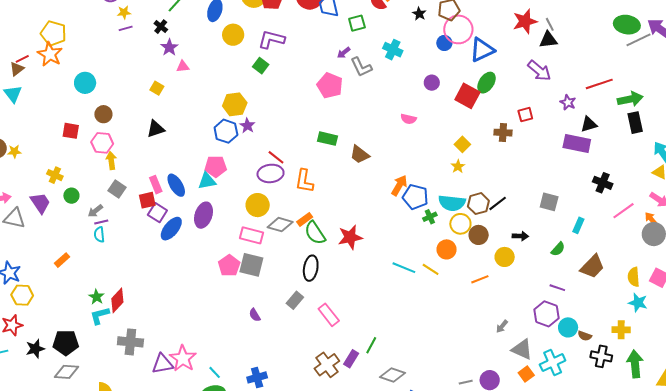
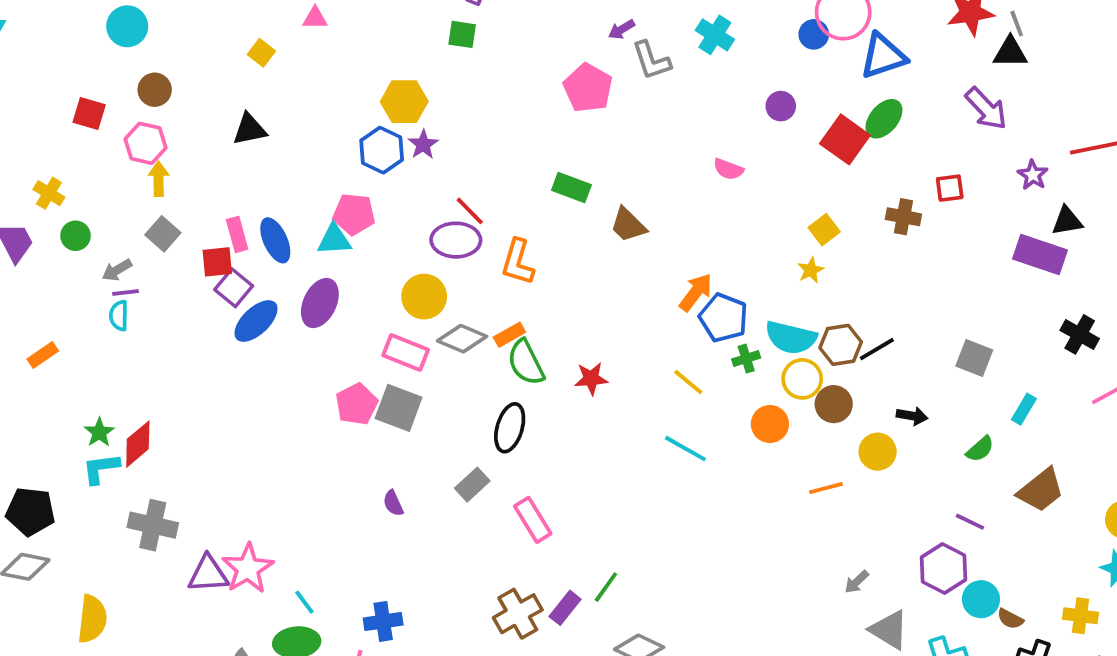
green square: (261, 66) -> (462, 34), turned -35
red star: (350, 237) -> (591, 379), size x0.7
yellow line: (431, 269) -> (688, 382), moved

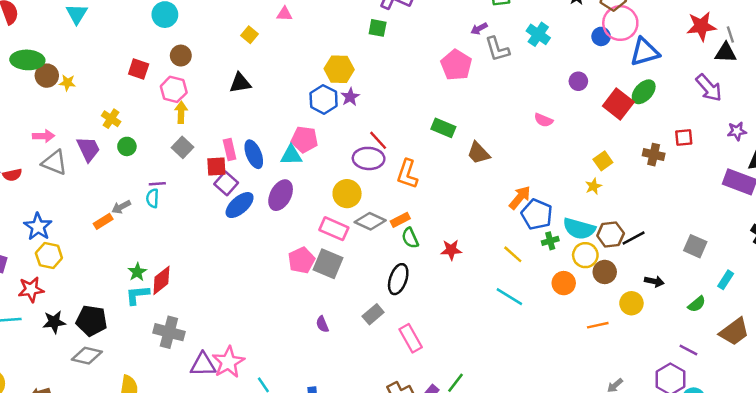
purple star: (1033, 175) -> (737, 131), turned 30
gray arrow: (117, 270) -> (121, 207), moved
green semicircle: (526, 362) -> (410, 238), size x0.7

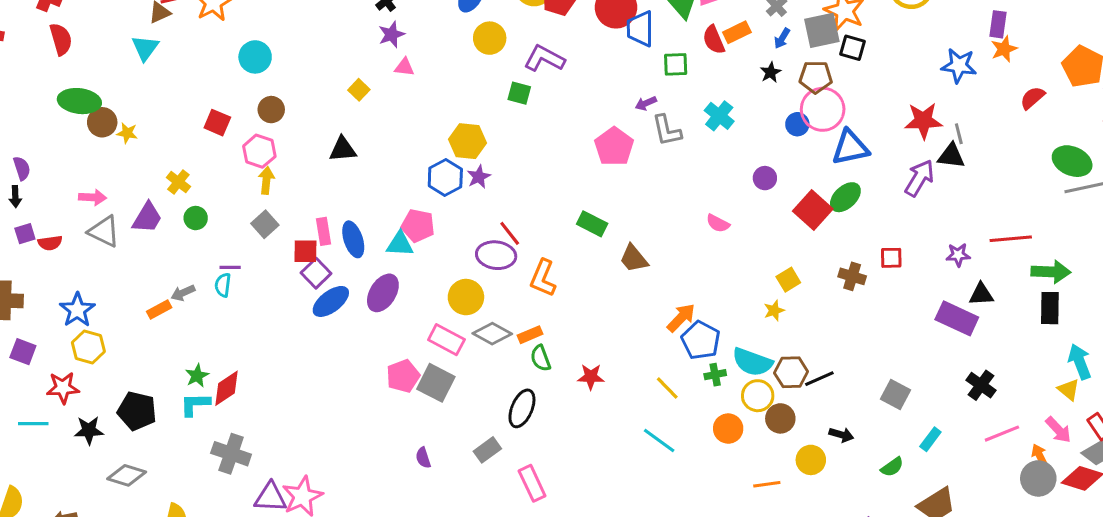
purple arrow: (709, 88) -> (919, 178), moved, turned -112
purple trapezoid: (88, 149) -> (147, 218), turned 52
black pentagon: (92, 321) -> (137, 411), moved

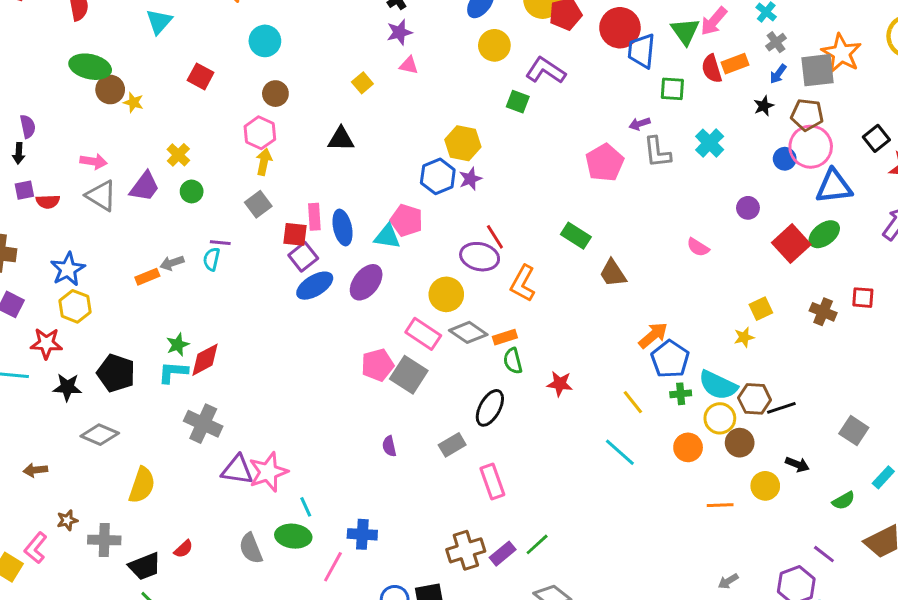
black square: (853, 48) -> (876, 138), moved, turned 30
red square: (217, 123) -> (201, 76), moved

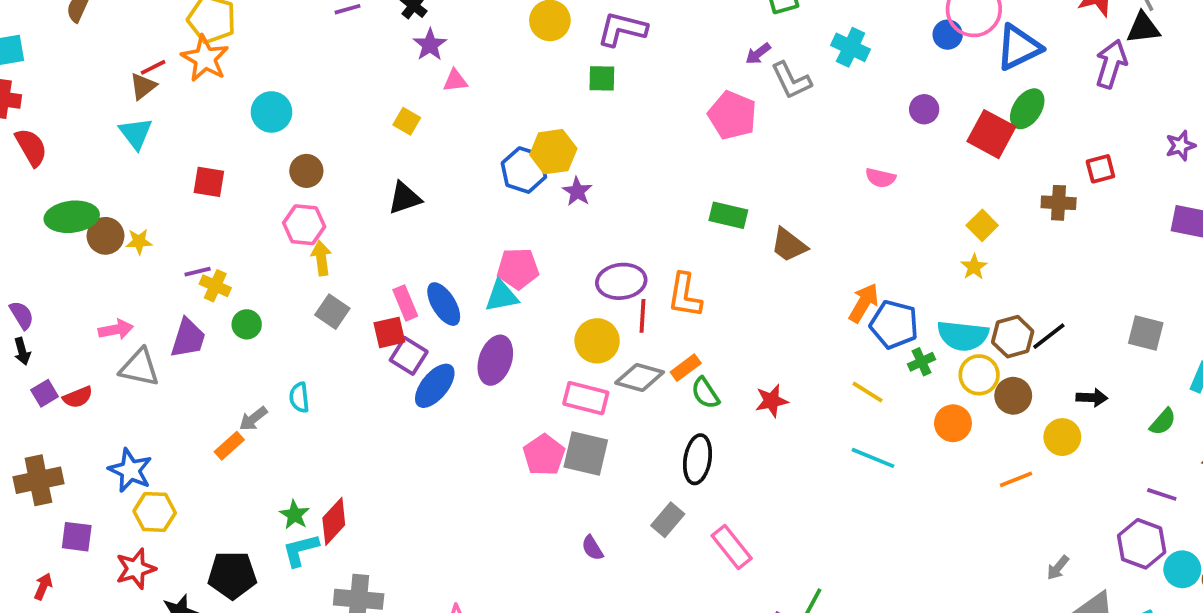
blue hexagon: (438, 176) -> (524, 170), moved
red line: (495, 237) -> (642, 316), moved, turned 55
purple line: (220, 243) -> (198, 272), moved

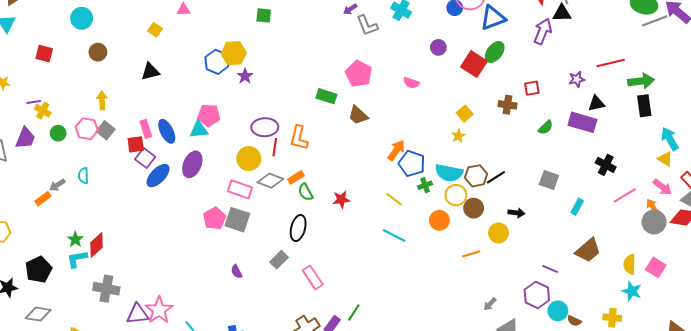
pink pentagon: (732, 115) -> (359, 74), moved
pink hexagon: (304, 225) -> (87, 129), moved
green semicircle: (1163, 422) -> (546, 127), moved
black pentagon: (232, 575) -> (39, 270), turned -30

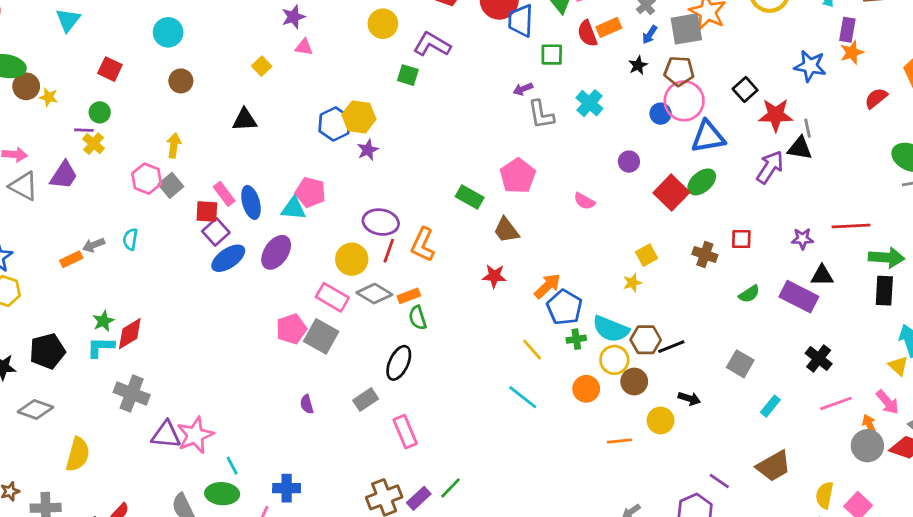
pink rectangle: (146, 129) -> (224, 194), turned -30
green circle: (58, 133) -> (100, 112), moved
red star: (341, 200) -> (494, 276), moved

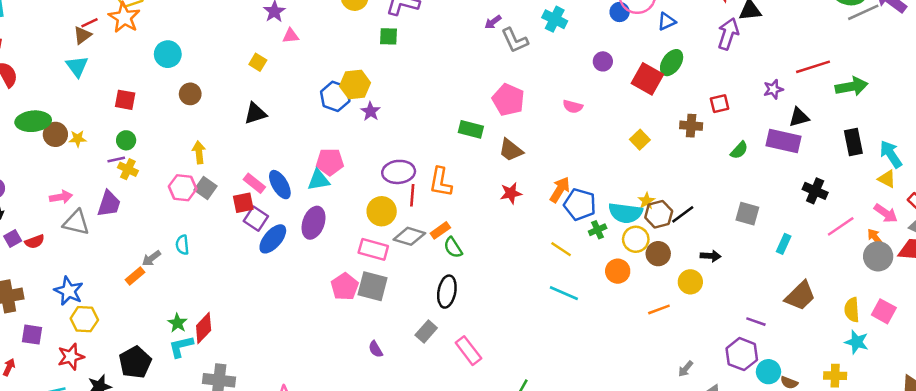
blue triangle: (708, 137) -> (667, 21), size x0.6
yellow star: (632, 283) -> (647, 201), moved
black rectangle: (884, 291) -> (853, 142), moved

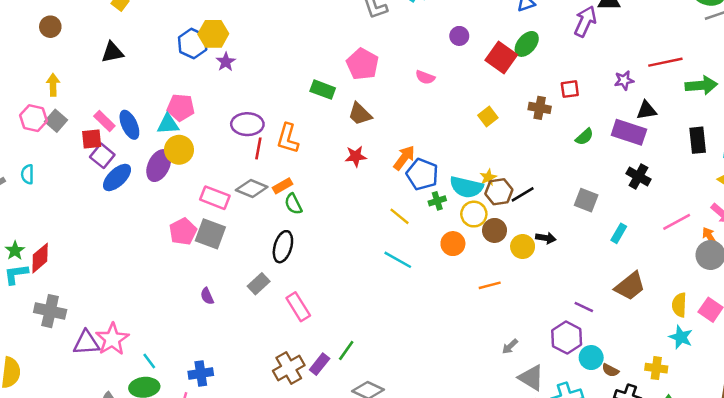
black cross: (815, 191) -> (638, 176), moved
yellow circle: (382, 211) -> (179, 150), moved
yellow circle: (690, 282) -> (523, 247), moved

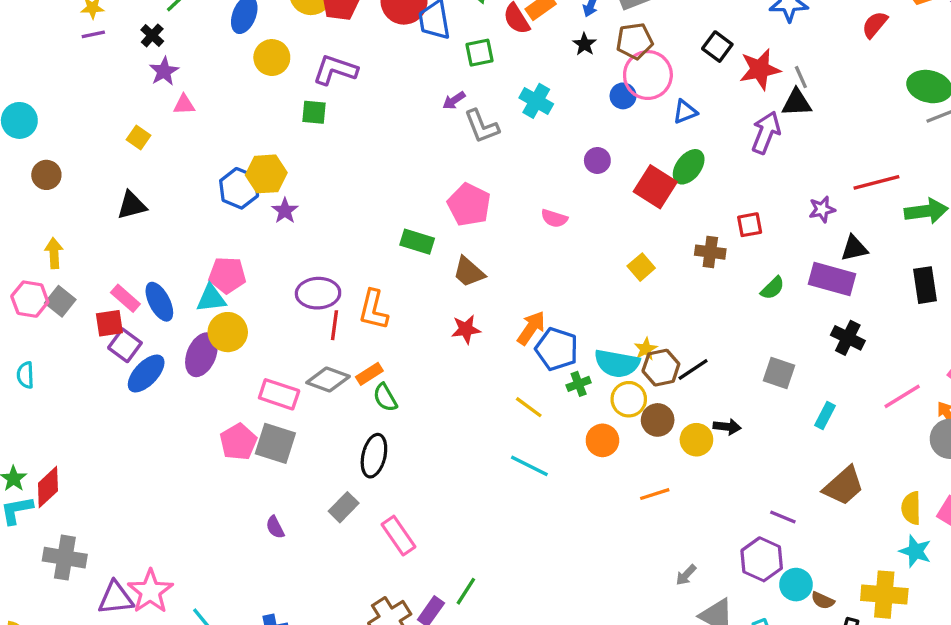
yellow cross: (656, 368) -> (884, 595), size x1.5

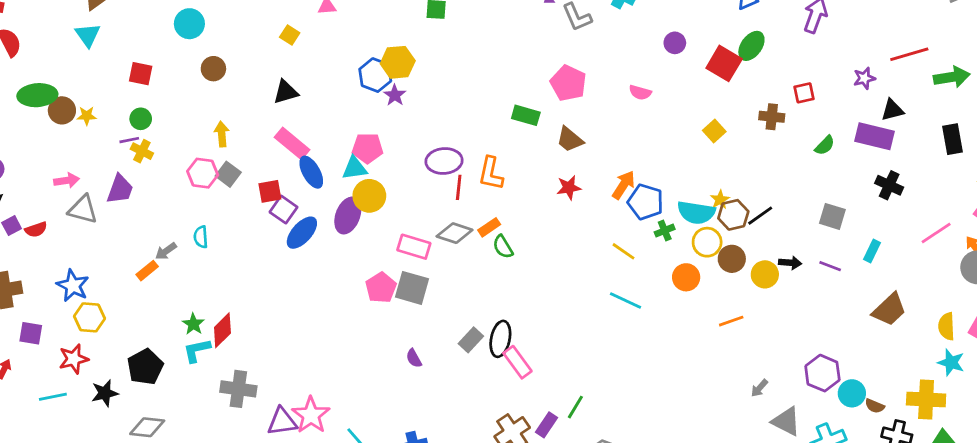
purple star: (285, 211) -> (395, 95), moved
pink rectangle: (125, 298) -> (292, 143), moved, size x1.4
black ellipse: (374, 456) -> (500, 339), moved
purple line: (783, 517) -> (830, 266), moved

